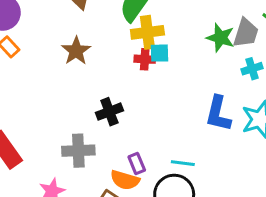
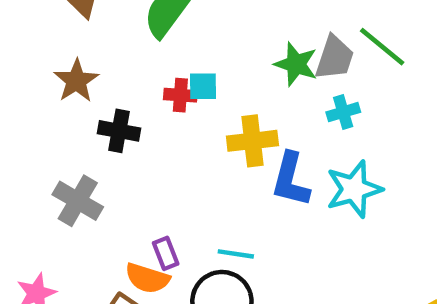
yellow cross: (147, 32) -> (252, 141), moved
black cross: (109, 112) -> (119, 131), moved, turned 30
gray cross: (78, 151) -> (78, 201), moved, turned 32

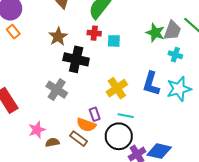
red cross: (180, 95) -> (94, 33), moved
cyan cross: (343, 112) -> (175, 55), turned 32
black cross: (119, 131) -> (76, 59), size x1.4
yellow cross: (252, 141) -> (117, 88), moved, turned -30

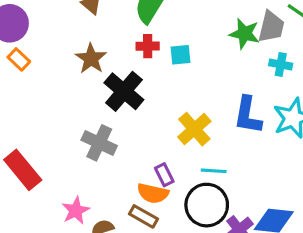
black cross: (76, 59) -> (124, 91), turned 35

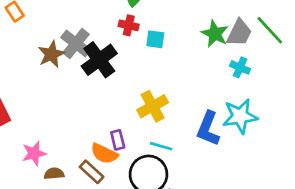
brown star: (91, 59) -> (51, 54), moved
blue L-shape: (248, 115) -> (208, 129), moved
gray cross: (99, 143) -> (76, 43), moved

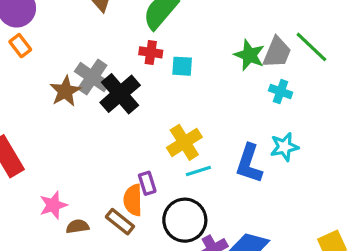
cyan star: (240, 116) -> (284, 147), size x0.7
cyan line: (161, 146) -> (198, 171), moved, turned -30
orange semicircle: (104, 154) -> (133, 200), turned 68

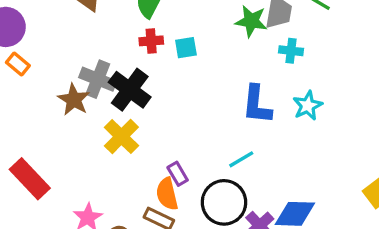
yellow cross: (184, 142) -> (121, 136), moved
blue L-shape: (249, 164) -> (257, 105), moved
cyan line: (198, 171) -> (241, 159), moved

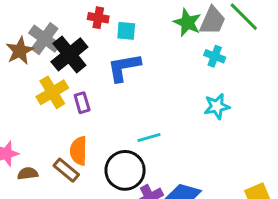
blue L-shape: (257, 105) -> (124, 67), moved, turned 60
purple rectangle: (178, 174) -> (82, 103), moved

